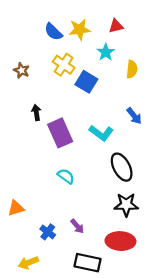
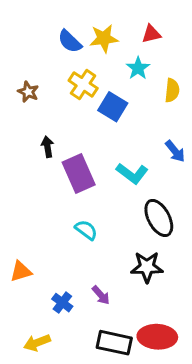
black star: (126, 205) -> (147, 267), moved
red ellipse: (120, 241) -> (157, 337), moved

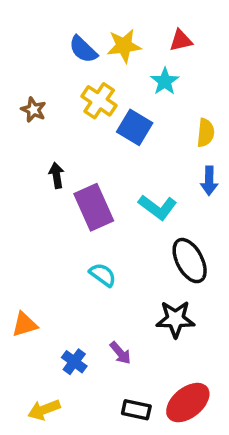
yellow semicircle: (172, 90) -> (206, 133), moved
blue arrow: (175, 151) -> (209, 181), turned 40
red ellipse: (157, 337) -> (188, 403), turned -42
black rectangle: (114, 343) -> (136, 410), size x0.7

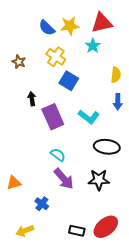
red triangle: (181, 40) -> (102, 23), size x1.6
blue square: (135, 127) -> (69, 81), moved
black ellipse: (190, 261) -> (107, 147), turned -55
purple arrow: (120, 353) -> (64, 179), moved, size x1.6

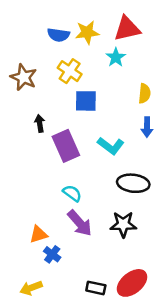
blue semicircle: (47, 28) -> (58, 35), turned -36
brown star: (19, 62) -> (24, 77), size x1.5
blue square: (69, 81) -> (86, 101), turned -30
orange triangle: (14, 183) -> (39, 234), moved

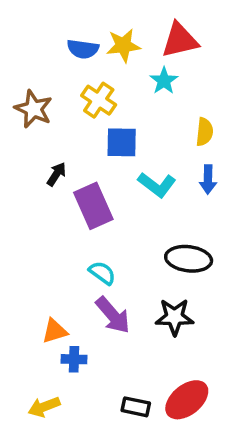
black arrow: (40, 123) -> (56, 174), turned 42
cyan L-shape: (111, 146) -> (157, 185), moved
blue cross: (52, 254) -> (74, 359), turned -35

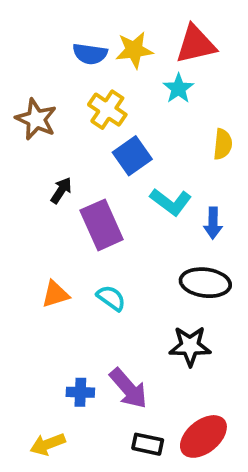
blue square: (122, 142) -> (132, 156), turned -36
blue arrow: (208, 179) -> (213, 223), moved
purple arrow: (113, 315) -> (128, 388), moved
orange triangle: (55, 331) -> (55, 294), moved

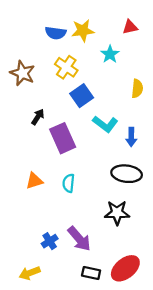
red triangle: (196, 44) -> (130, 27), moved, size x0.6
cyan semicircle: (111, 298) -> (69, 183), turned -120
blue cross: (80, 392) -> (50, 241), turned -35

